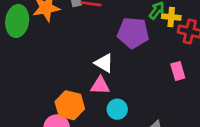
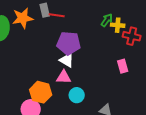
purple pentagon: (133, 33) -> (69, 43), moved

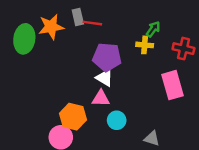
yellow cross: (118, 25) -> (145, 45), moved
pink rectangle: (123, 66) -> (173, 85), size x1.6

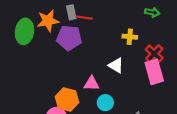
green arrow: (153, 29) -> (152, 12), moved, turned 64
red cross: (183, 49) -> (154, 54), moved, turned 30
purple pentagon: (107, 57) -> (69, 38), moved
white triangle: (104, 78) -> (116, 65), moved

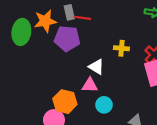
yellow cross: (130, 37) -> (121, 48), moved
white triangle: (116, 65) -> (96, 67), moved

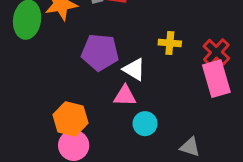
purple pentagon: (67, 38) -> (100, 52), moved
orange hexagon: (65, 102) -> (71, 119), moved

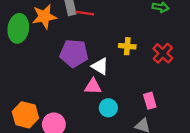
pink rectangle: (216, 79) -> (150, 101), moved, size x0.6
orange hexagon: (71, 119) -> (25, 115), moved

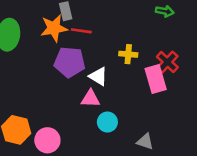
red line: (85, 13) -> (81, 31), moved
orange star: (44, 17) -> (54, 28), moved
pink rectangle: (150, 101) -> (156, 79), moved, size x1.5

